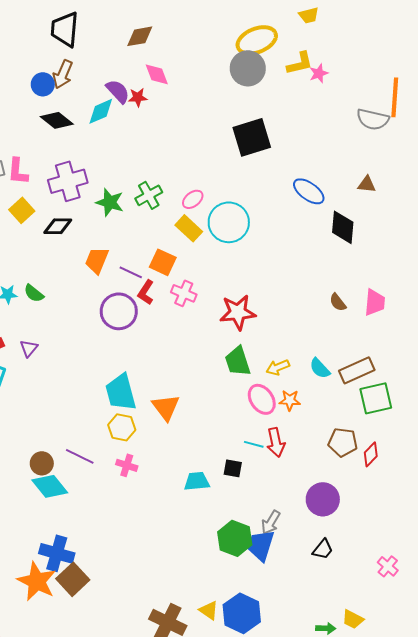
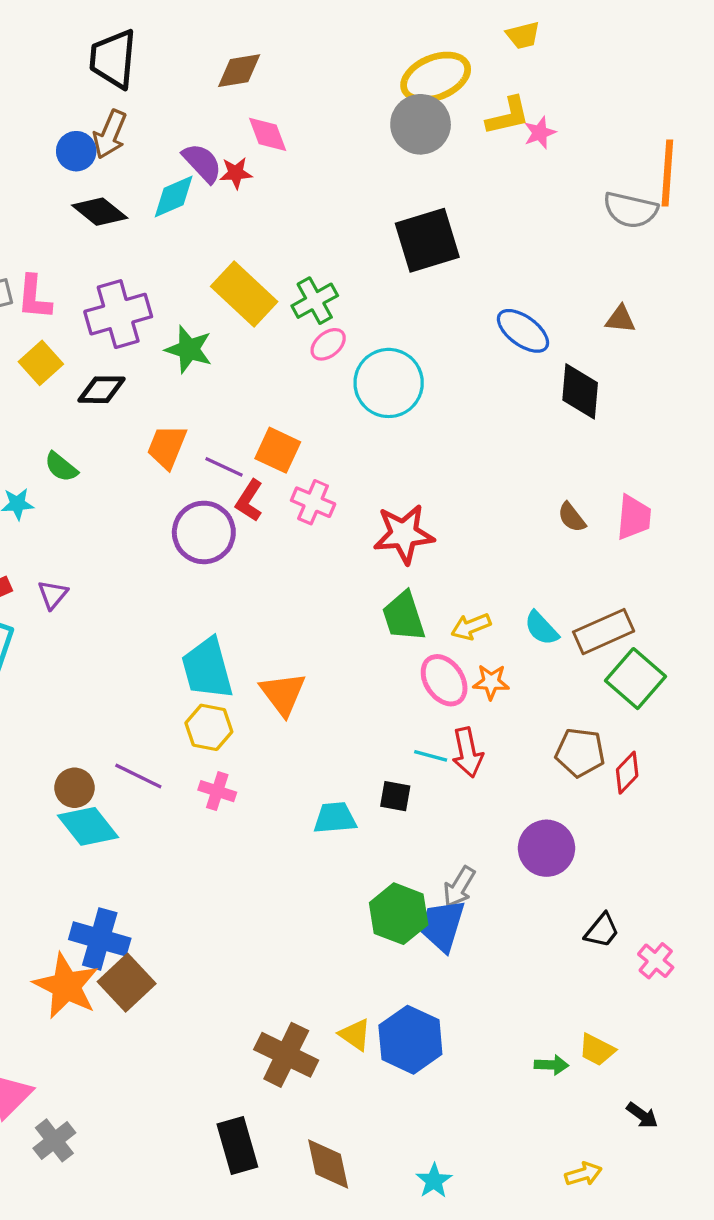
green cross: (149, 195) -> (315, 301), moved
yellow rectangle: (189, 228) -> (244, 294), moved, size x1.4
green semicircle: (34, 293) -> (61, 467), moved
green square: (376, 398) -> (636, 679), turned -36
black trapezoid: (323, 549) -> (602, 931), moved

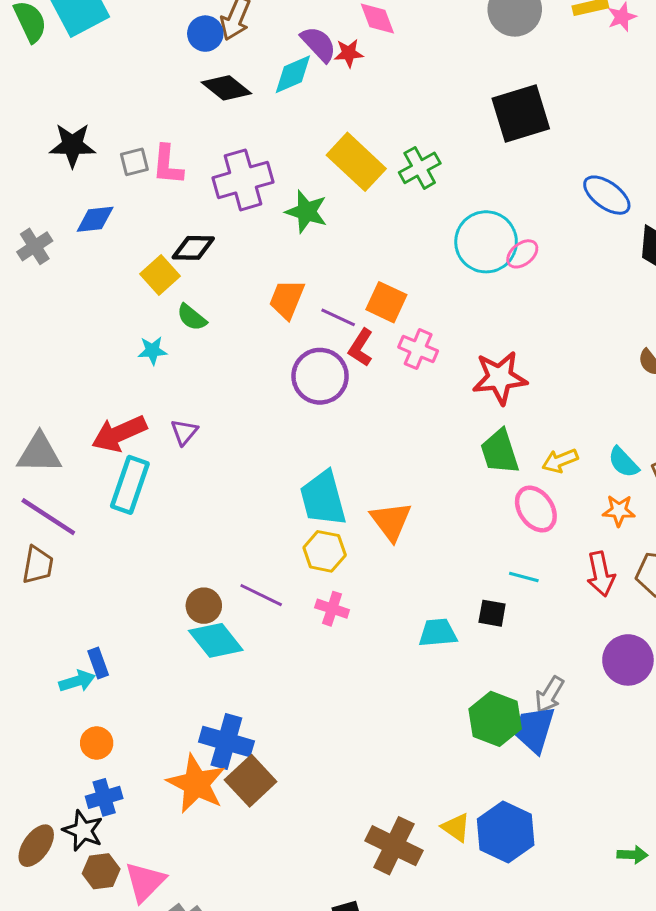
pink ellipse: (328, 344) -> (522, 254), moved
yellow square: (41, 363) -> (160, 275), moved
black diamond: (101, 390) -> (193, 248), moved
orange star: (491, 682) -> (619, 511), moved
red arrow: (468, 752) -> (601, 574), moved

